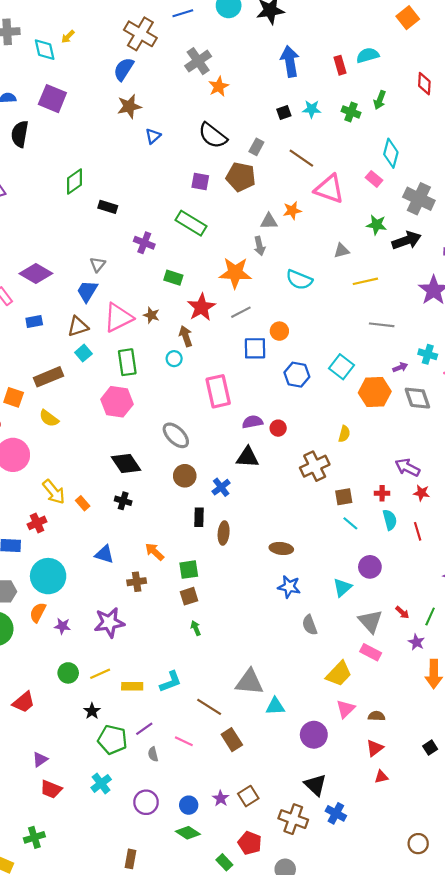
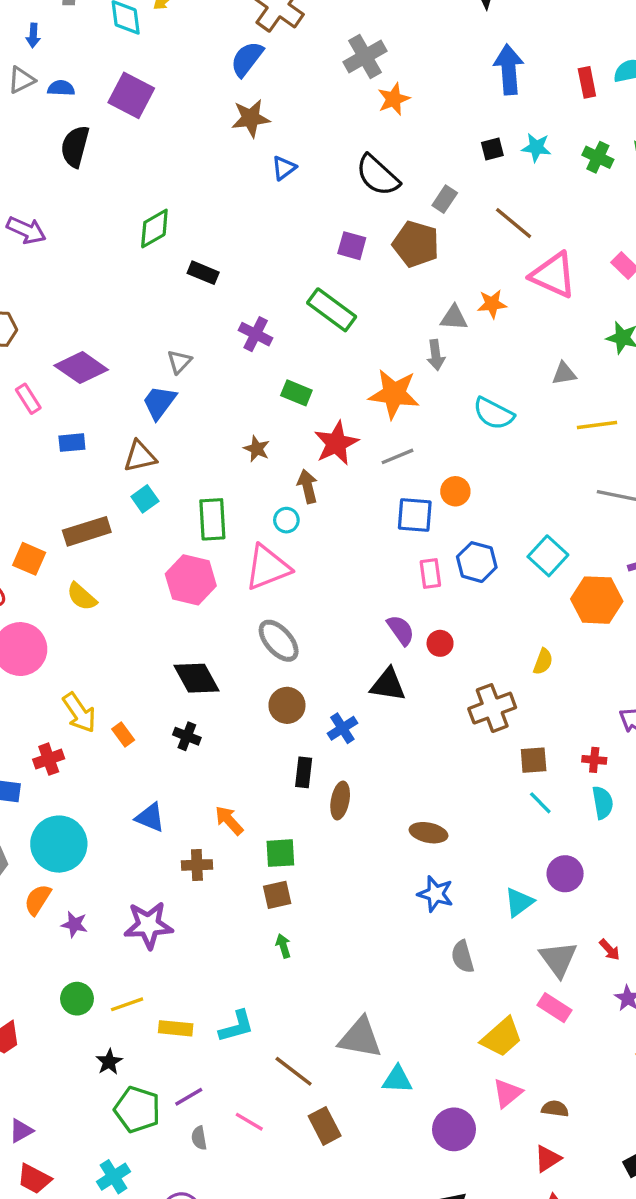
pink triangle: (118, 318) -> (268, 567), moved
pink rectangle: (218, 391) -> (430, 574), moved, size x0.6
purple semicircle: (252, 422) -> (401, 630), turned 60

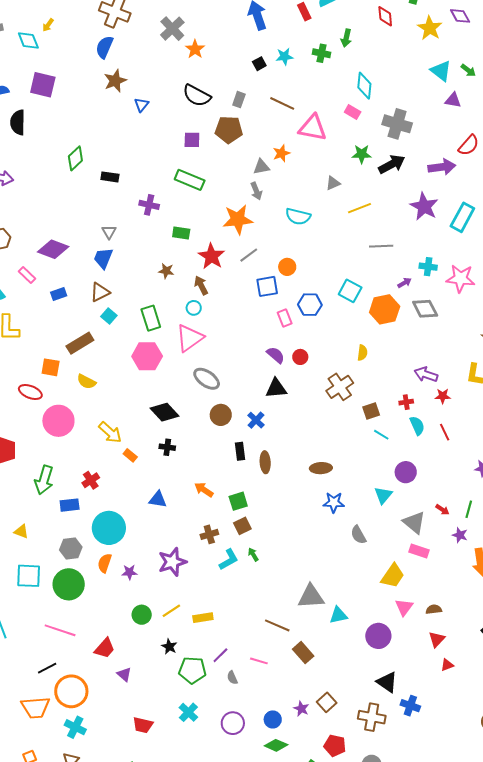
yellow arrow: (79, 713) -> (110, 432), moved
brown cross: (197, 865) -> (209, 534), moved
cyan L-shape: (236, 1026) -> (229, 560), moved
purple triangle: (21, 1131) -> (124, 674), moved, turned -35

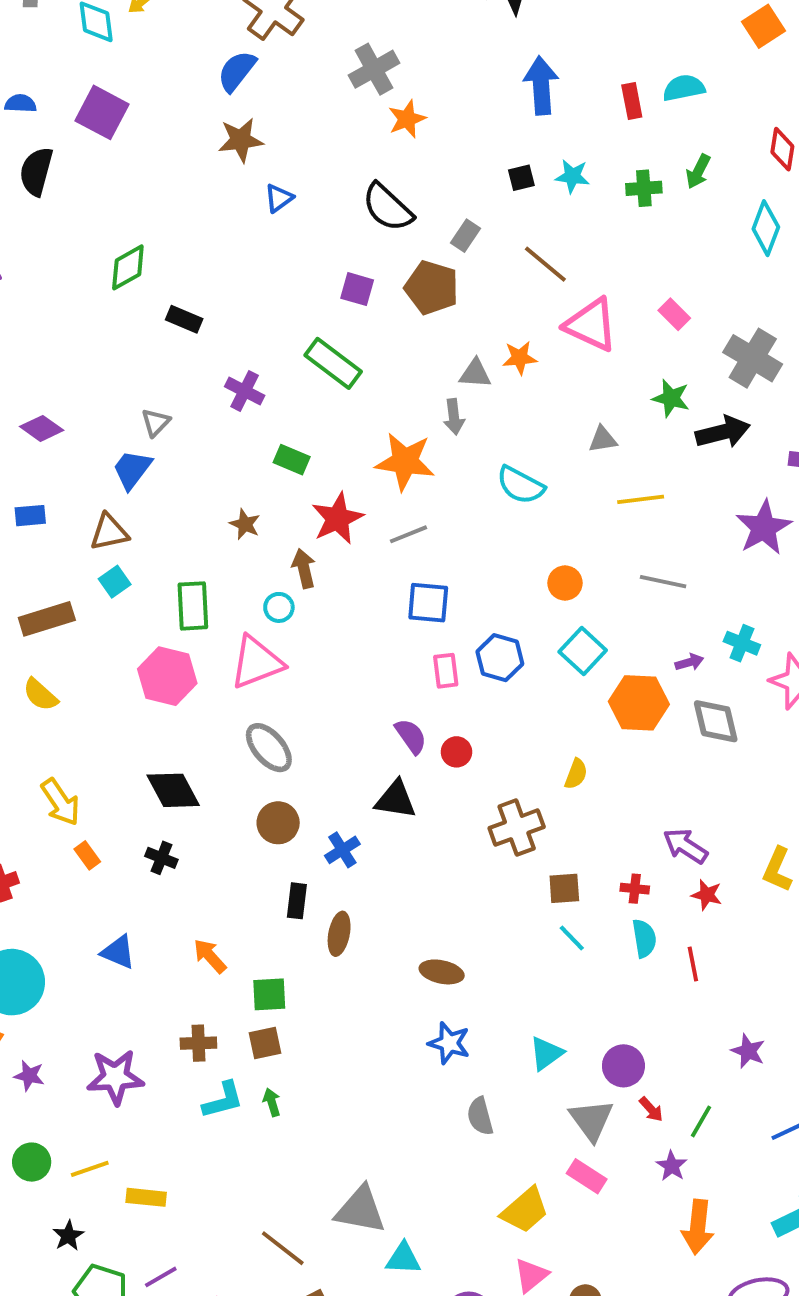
green cross: (321, 53) -> (644, 188), turned -30
cyan diamond: (364, 86) -> (766, 228), moved
purple diamond: (53, 249) -> (42, 428), size x0.7
orange circle: (287, 267) -> (565, 583), moved
purple circle: (406, 472) -> (623, 1066), moved

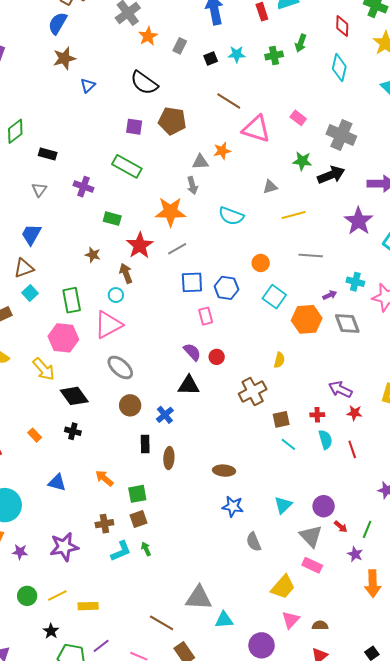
gray rectangle: (466, 236) -> (180, 46), moved
gray triangle: (156, 423) -> (39, 190), moved
blue hexagon: (500, 658) -> (226, 288), moved
yellow arrow: (60, 802) -> (44, 369), moved

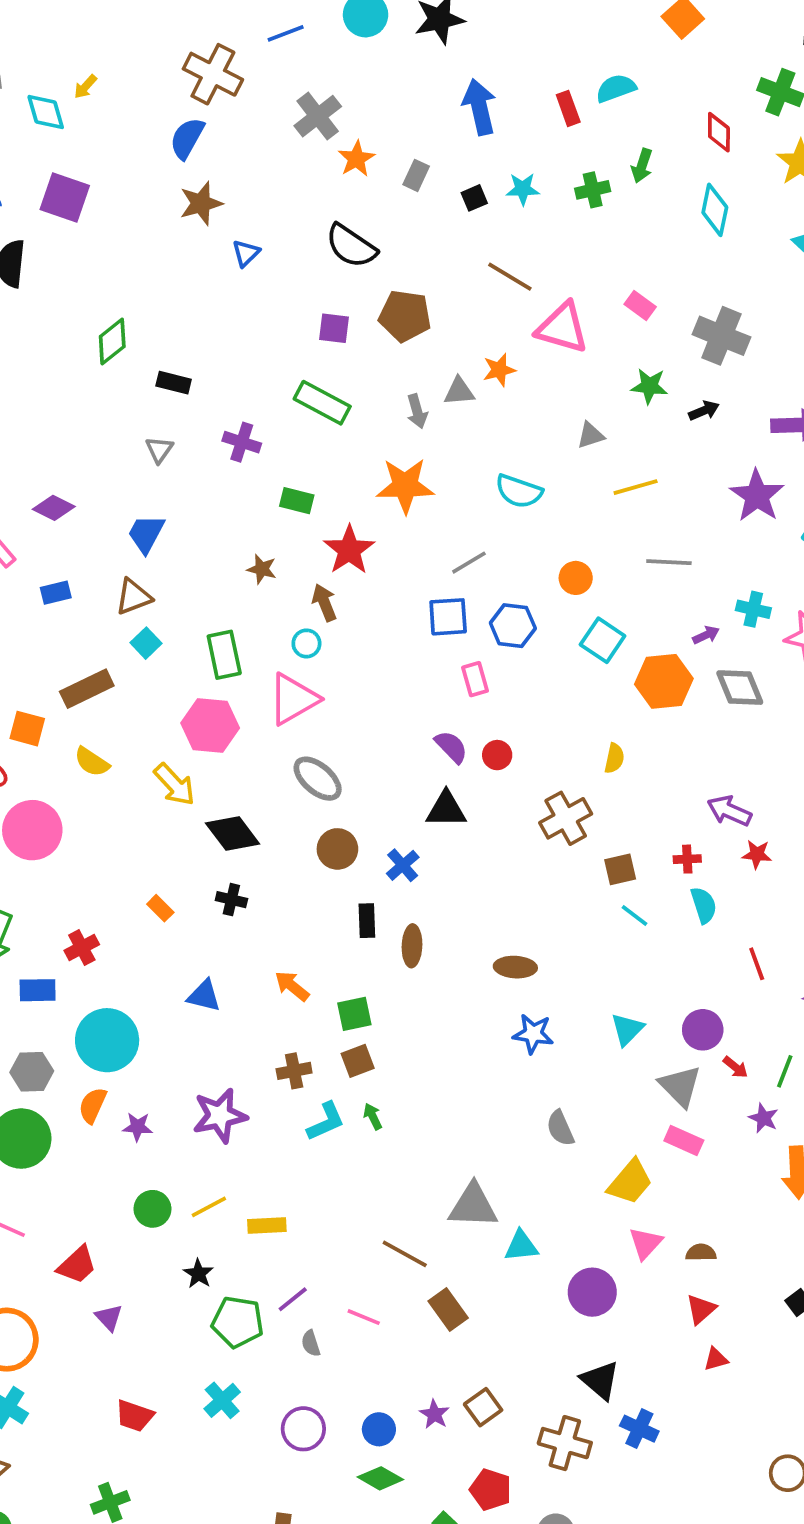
black arrow: (331, 175) -> (704, 411), size x0.6
gray arrow: (192, 185) -> (417, 411), moved
gray line: (177, 249) -> (469, 563), moved
red line: (352, 449) -> (757, 964), moved
gray semicircle: (254, 542) -> (560, 1128), moved

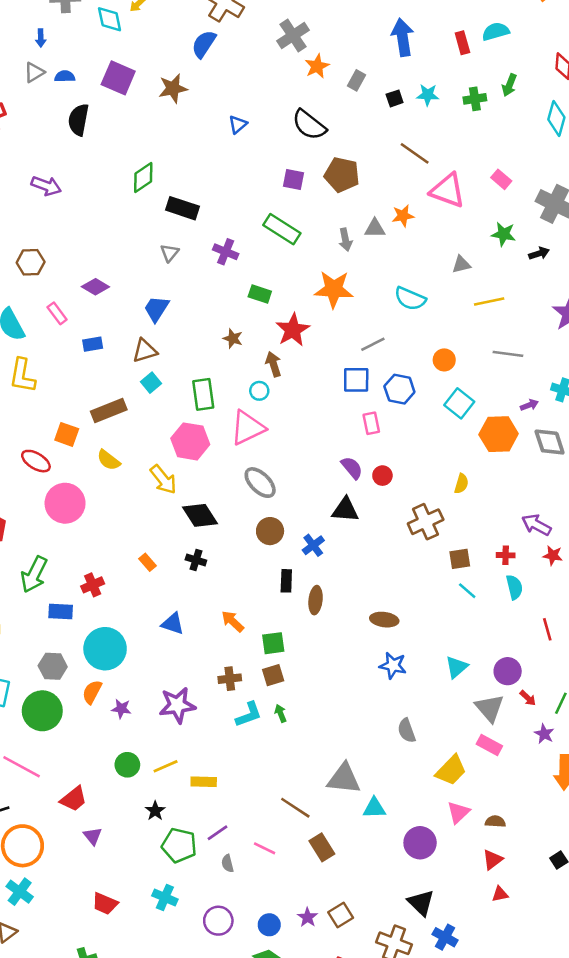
brown star: (201, 203) -> (173, 88), moved
black rectangle: (174, 383) -> (183, 208), size x1.4
cyan cross: (222, 1400) -> (165, 897), turned -30

